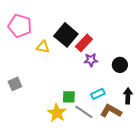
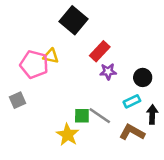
pink pentagon: (20, 26) -> (34, 64), moved
black square: (66, 35) -> (74, 20), moved
cyan rectangle: (98, 94) -> (132, 101), moved
gray line: (84, 112) -> (100, 116), moved

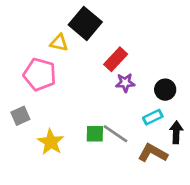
yellow triangle: (51, 56) -> (59, 43), moved
yellow star: (68, 135) -> (51, 142), moved

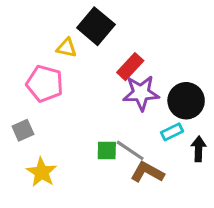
purple star: (125, 83) -> (141, 93), size x1.6
black circle: (165, 90) -> (186, 101), size x1.5
yellow star: (51, 142) -> (42, 172), moved
brown L-shape: (153, 153) -> (147, 172), moved

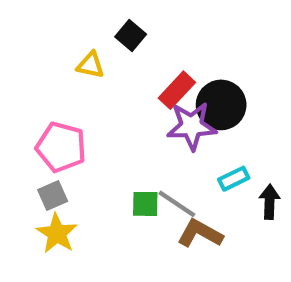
black square: (96, 26) -> (131, 35), size x0.6
pink pentagon: (45, 84) -> (61, 147), moved
black circle: (186, 101) -> (221, 105), moved
gray square: (23, 130) -> (53, 196), moved

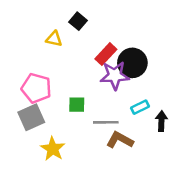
gray square: (53, 196) -> (31, 117), size x1.5
green square: (145, 204) -> (77, 105), moved
gray line: (177, 204) -> (106, 122), turned -35
yellow star: (57, 233) -> (53, 149), moved

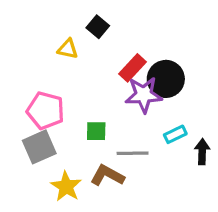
brown L-shape: (120, 140) -> (107, 175), moved

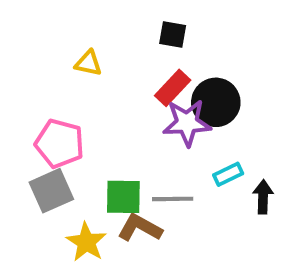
black square: (98, 27) -> (173, 34), moved, turned -30
green square: (96, 131) -> (123, 197), moved, size x1.4

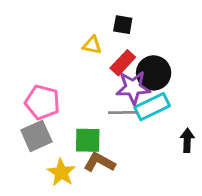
yellow triangle: (88, 63) -> (92, 45), moved
cyan rectangle: (228, 174) -> (152, 107), moved, size x1.6
gray line: (173, 199) -> (123, 112), moved

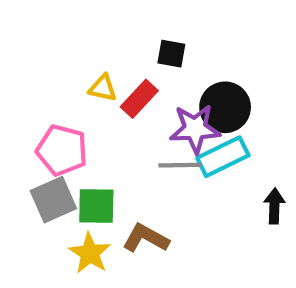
black square: (123, 25) -> (171, 54), moved
yellow triangle: (92, 45) -> (103, 88), moved
red rectangle: (123, 63) -> (139, 99), moved
green square: (88, 140) -> (96, 206), moved

